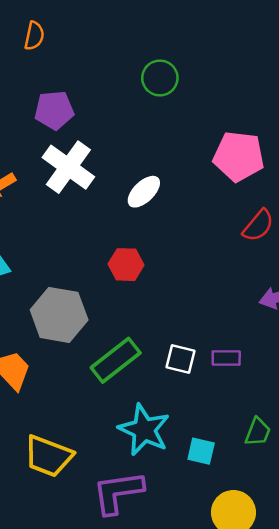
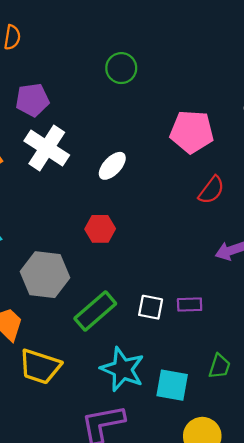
cyan square: (201, 451) -> (172, 385), size x1.4
yellow trapezoid: (48, 456) -> (40, 366), moved

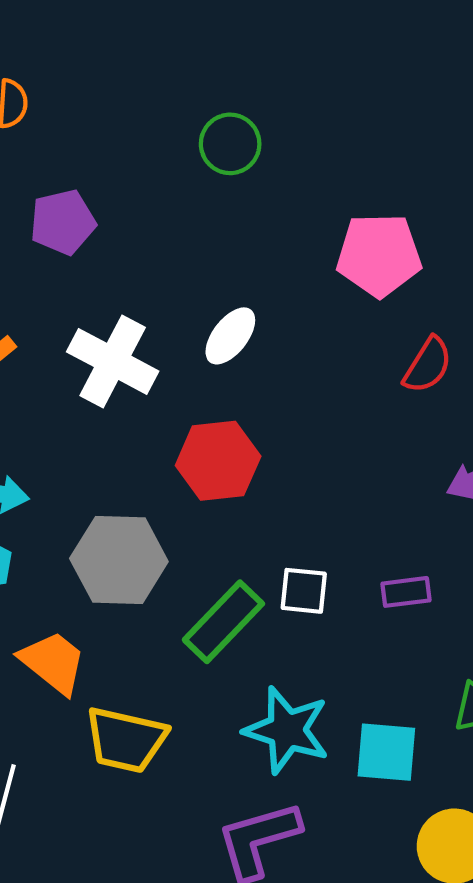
white cross: (47, 148) -> (113, 361), moved
red hexagon: (100, 229) -> (218, 461), size x1.4
white square: (151, 307) -> (304, 591), moved

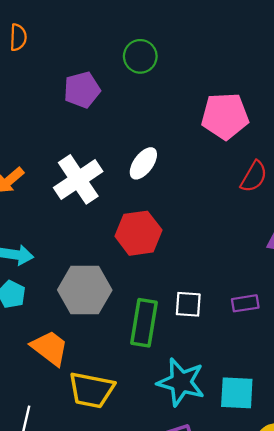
purple pentagon: (63, 222) -> (82, 90), moved
white cross: (113, 361) -> (78, 179), turned 30
green rectangle: (223, 622) -> (144, 323), turned -33

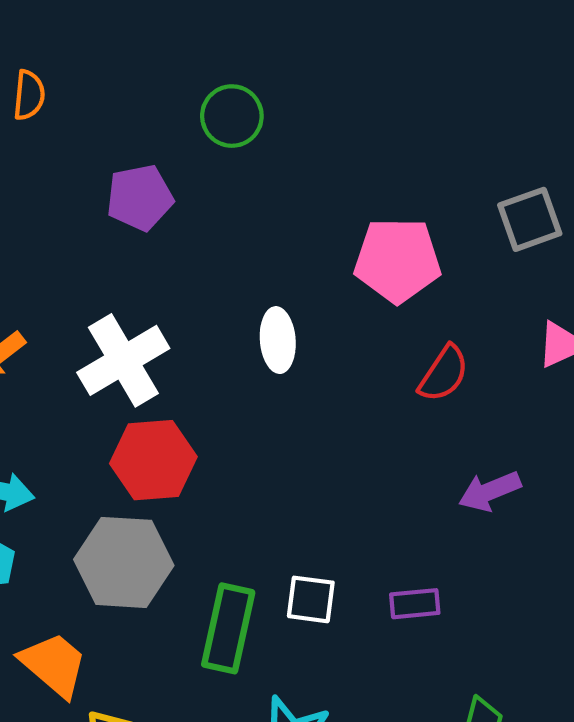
green circle: (140, 56) -> (232, 116), moved
white ellipse: (143, 163) -> (278, 340), moved, turned -44
red hexagon: (138, 233) -> (153, 460), moved

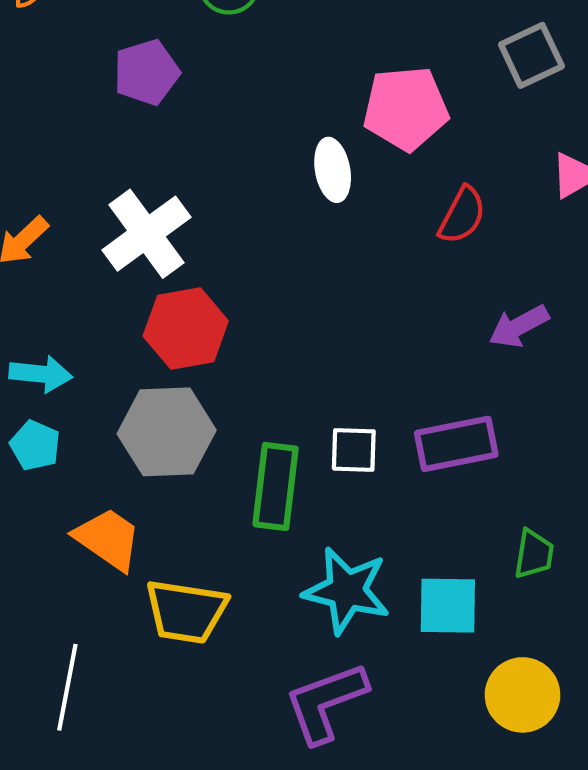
white ellipse: (278, 340) -> (333, 170), moved
purple rectangle: (415, 604) -> (456, 444), size x1.6

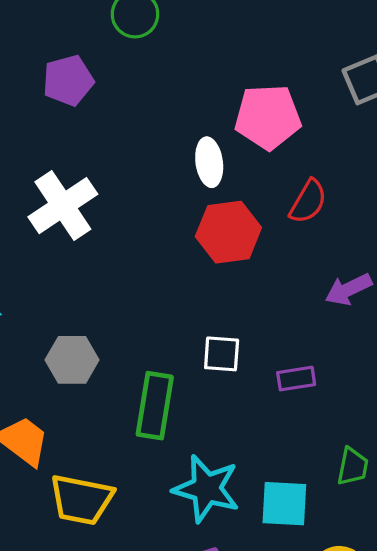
red hexagon: (186, 329) -> (228, 232), moved
gray hexagon: (167, 432) -> (72, 360), size x0.7
purple rectangle: (456, 444) -> (296, 379), size x0.6
white square: (354, 450) -> (222, 354), moved

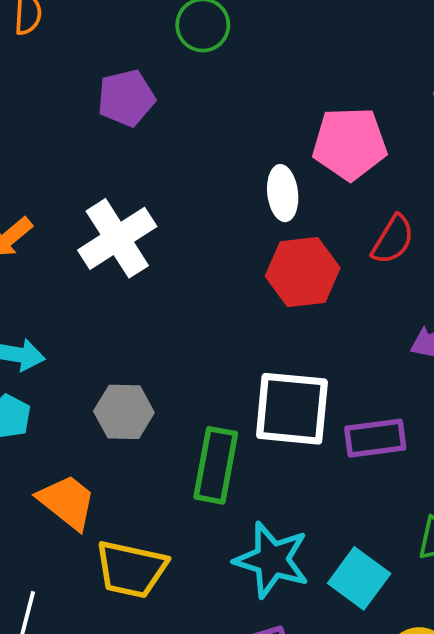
white square: (222, 354) -> (292, 409), size x1.8
purple rectangle: (296, 379) -> (375, 438), size x1.4
cyan square: (284, 504) -> (359, 578), turned 32

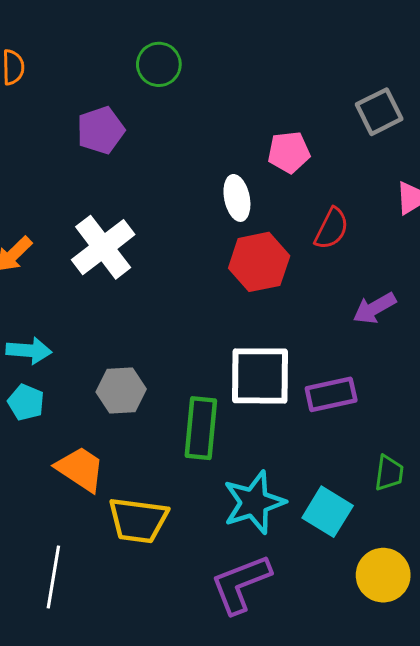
pink pentagon: (350, 144) -> (289, 152), size x0.7
cyan star: (272, 560) -> (254, 502), turned -30

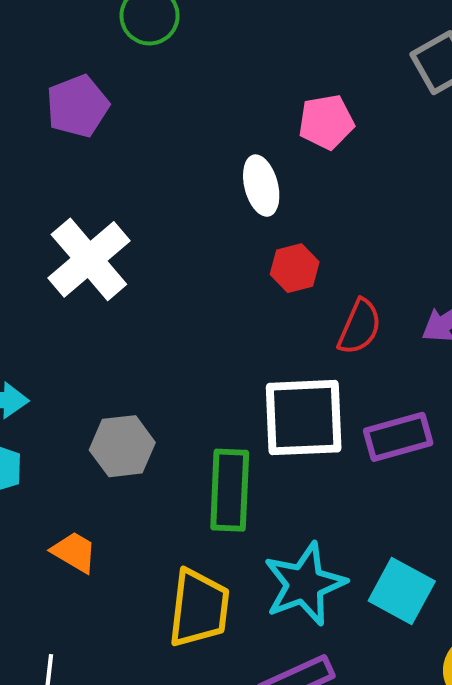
red semicircle: (332, 229) -> (360, 327), moved
red hexagon: (259, 262) -> (295, 268), size x0.6
orange trapezoid: (80, 469) -> (74, 552), size x0.7
yellow trapezoid: (138, 520) -> (199, 608), moved, turned -88

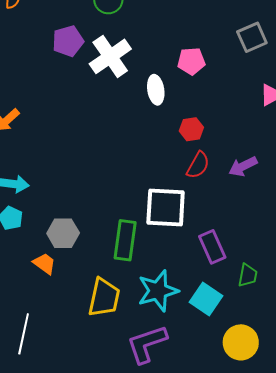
white cross: (89, 259) -> (110, 56), moved
red hexagon: (295, 268) -> (191, 129), moved
purple rectangle: (398, 437) -> (212, 247), moved, turned 76
gray hexagon: (122, 446) -> (63, 233), moved

